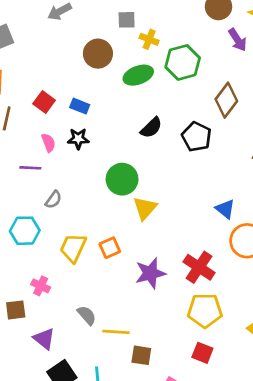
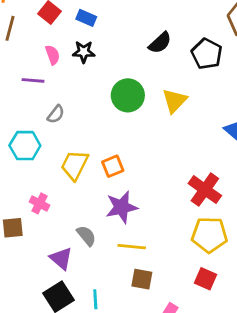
yellow triangle: (145, 208) -> (175, 101), moved
purple star: (150, 273) -> (122, 207), moved
yellow line: (116, 332) -> (132, 247), moved
purple triangle: (44, 339) -> (61, 258), moved

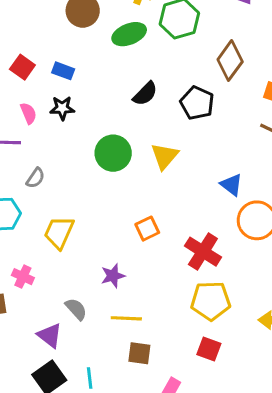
orange square: (113, 166) -> (147, 229), moved
purple star: (122, 207) -> (113, 276), size x0.7

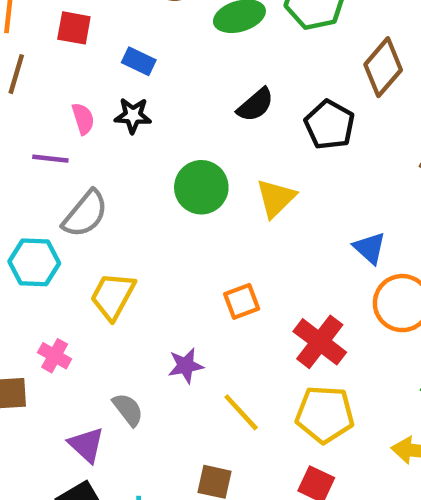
red square: (22, 67) -> (74, 28), moved, turned -30
gray semicircle: (35, 178) -> (85, 214), size x1.6
yellow line: (126, 318) -> (241, 412), moved, turned 40

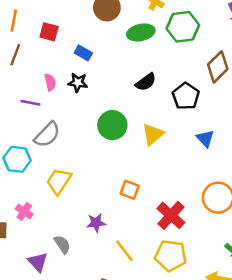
blue triangle: (370, 248) -> (205, 138), moved
orange square: (242, 301) -> (130, 190), turned 36

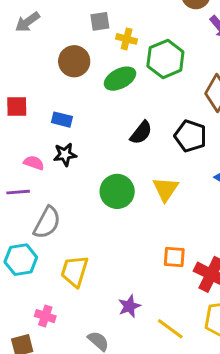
pink semicircle: (50, 82) -> (34, 163), turned -42
orange square: (130, 190) -> (174, 257), moved

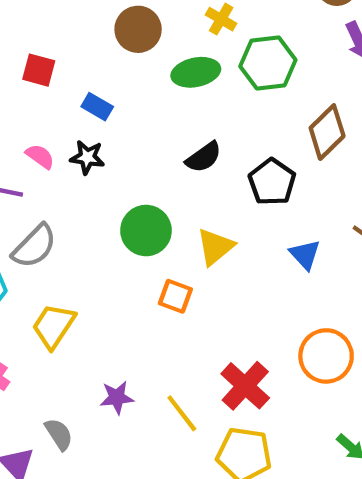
orange square: (174, 257) -> (175, 296), moved
yellow line: (170, 329) -> (182, 413), moved

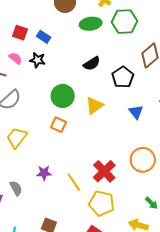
red square: (39, 70) -> (20, 33), moved
orange square: (175, 296) -> (59, 125), moved

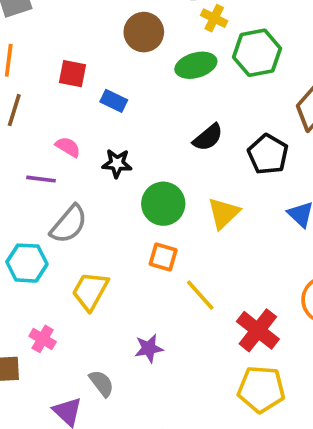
red square: (20, 33) -> (72, 74), moved
black star: (37, 60) -> (117, 163), moved
yellow line: (74, 182) -> (200, 295), moved

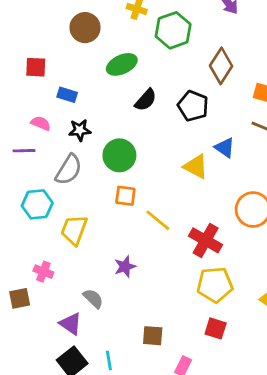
green ellipse: (196, 65) -> (122, 64), moved
blue rectangle: (114, 101) -> (67, 95), moved
yellow triangle: (224, 213) -> (196, 166), moved, turned -40
gray semicircle: (69, 224) -> (69, 170), moved
cyan hexagon: (27, 263) -> (37, 204), moved

